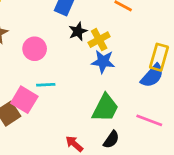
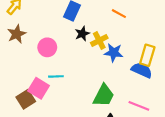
blue star: (103, 62) -> (114, 53), moved
blue semicircle: (152, 76) -> (142, 70), turned -108

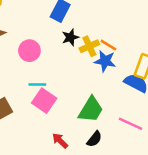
orange line: (119, 14) -> (108, 45), moved
pink square: (39, 88) -> (44, 101), moved

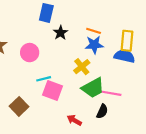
yellow cross: (89, 46) -> (82, 67), moved
green trapezoid: (91, 110) -> (93, 88), turned 45
pink line: (130, 124) -> (111, 93), moved

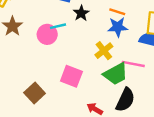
cyan line: (44, 79) -> (58, 26), moved
pink line: (111, 93) -> (133, 64), moved
black semicircle: (102, 111) -> (125, 100), size x1.5

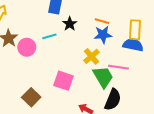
pink circle: (47, 34) -> (27, 47), moved
green trapezoid: (116, 74) -> (103, 77), turned -90

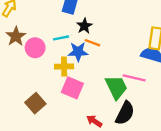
orange line: (102, 21) -> (92, 43), moved
blue star: (103, 35) -> (78, 52), moved
yellow cross: (91, 56) -> (64, 67), moved, turned 35

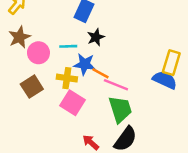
orange line: (92, 43) -> (100, 73), moved
pink line: (134, 78) -> (116, 85), moved
brown square: (35, 103) -> (32, 87), moved

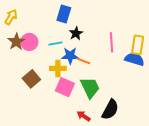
pink circle: (38, 53) -> (29, 42), moved
pink line: (116, 85) -> (112, 42), moved, turned 72
green trapezoid: (120, 109) -> (90, 88), moved

